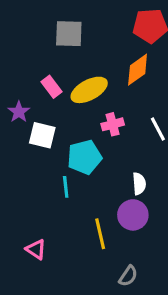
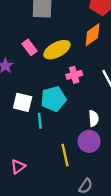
white square: (42, 135) -> (23, 102), moved
pink triangle: (36, 249) -> (18, 167), turned 49

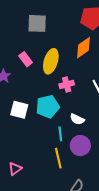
yellow ellipse: (57, 50) -> (51, 61), turned -45
white semicircle: (94, 118) -> (77, 119), moved, turned 120
cyan line: (40, 121) -> (60, 134), moved

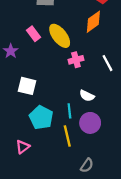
yellow ellipse: (51, 61) -> (60, 36), turned -55
cyan pentagon: (48, 107) -> (41, 117), moved, turned -30

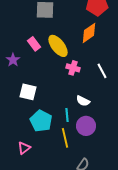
pink cross: (76, 60) -> (73, 68), turned 32

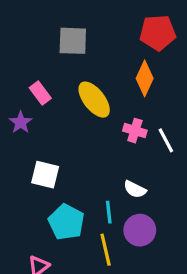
orange diamond: (89, 33) -> (145, 78), turned -30
pink rectangle: (34, 44) -> (40, 93), moved
pink cross: (73, 68) -> (135, 131), moved

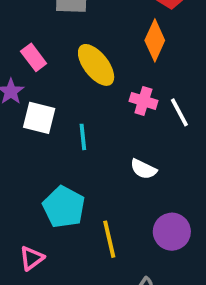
white square: (45, 175) -> (39, 118), moved
cyan line: (109, 212) -> (83, 137), moved
purple circle: (140, 230) -> (172, 232), moved

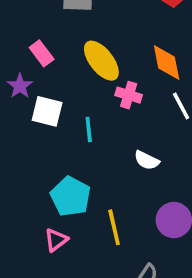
orange diamond: (155, 40) -> (167, 62), moved, turned -36
pink cross: (143, 101) -> (129, 95), moved
pink triangle: (32, 258) -> (56, 240), moved

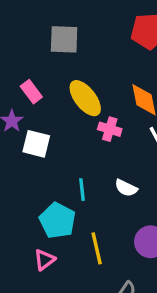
cyan line: (89, 129) -> (82, 190), moved

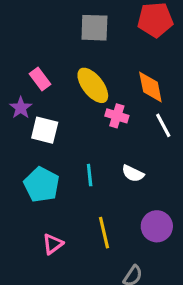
gray square: (64, 39) -> (94, 28), moved
cyan pentagon: (57, 221) -> (42, 185), moved

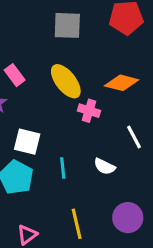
orange diamond: (150, 87) -> (122, 83), turned -64
white line: (163, 125) -> (134, 137), moved
white square: (45, 130) -> (27, 142), moved

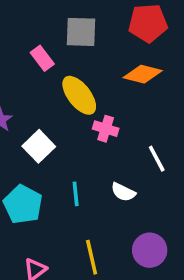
pink rectangle: (15, 75) -> (42, 58), moved
orange diamond: (122, 83) -> (143, 74), moved
white square: (27, 142) -> (39, 146), moved, turned 32

